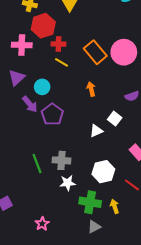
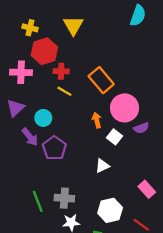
pink circle: (124, 52) -> (125, 108), moved
white square: (115, 119) -> (115, 137), moved

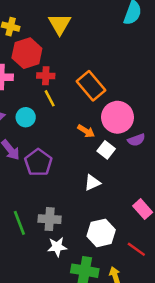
yellow line: (64, 91) -> (50, 98), turned 32
cyan circle: (43, 118) -> (26, 117), moved
orange arrow: (97, 120) -> (86, 131), turned 136

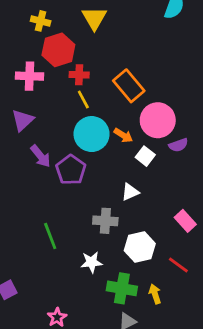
cyan circle: (26, 117) -> (92, 134), moved, size x1.6
gray cross: (50, 219) -> (105, 221), moved

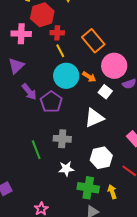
white triangle: (130, 192) -> (94, 118), size x1.5
gray cross: (105, 221) -> (62, 139), moved

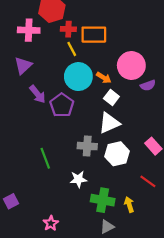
orange rectangle: (93, 41) -> (94, 35), moved, turned -50
white square: (105, 92) -> (111, 98), moved
gray cross: (62, 139) -> (87, 146), moved
white hexagon: (101, 158) -> (117, 154), moved

